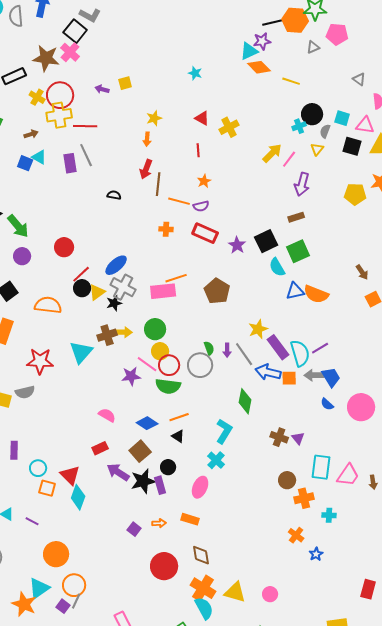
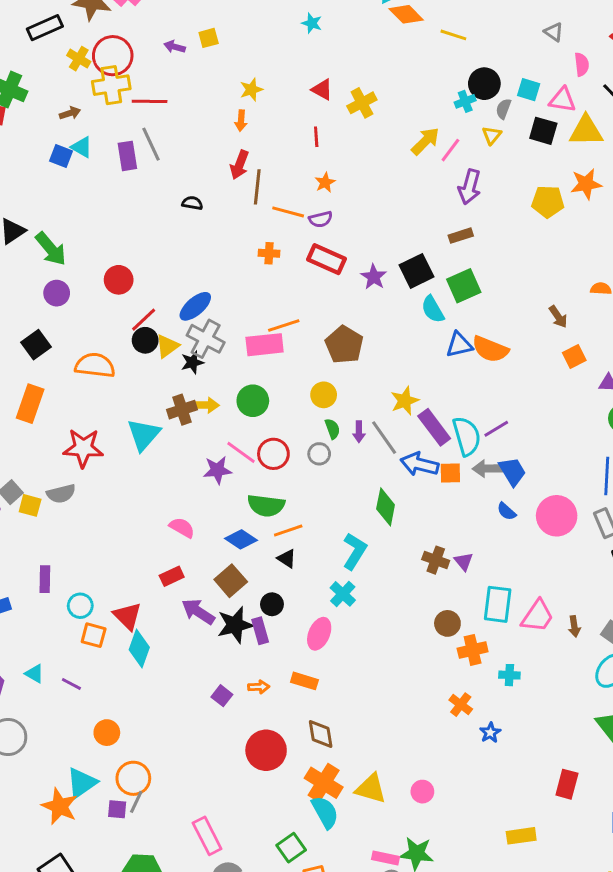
yellow circle: (160, 351) -> (324, 395), moved
gray circle: (200, 365) -> (319, 454), size x0.6
green semicircle: (168, 386) -> (266, 505), moved
orange circle: (56, 554) -> (107, 733), size x0.7
purple square: (63, 606) -> (117, 809), turned -32

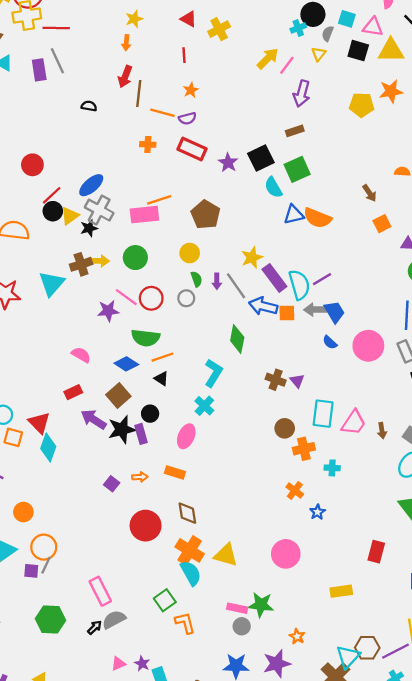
pink circle: (422, 792) -> (286, 554), moved, size x1.6

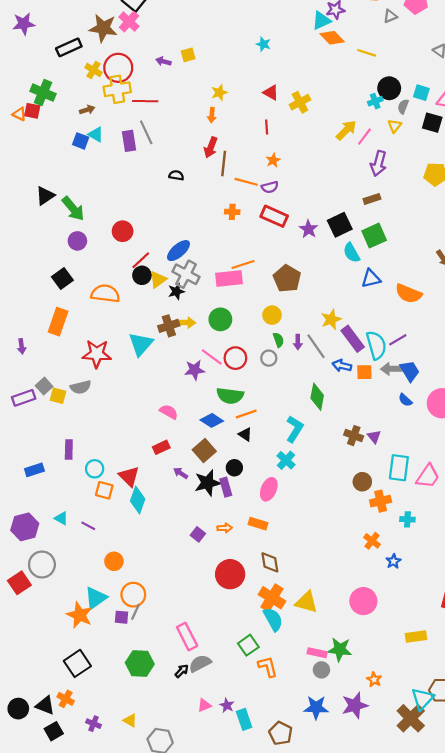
orange semicircle: (317, 218) -> (409, 294), moved
blue arrow: (263, 306) -> (342, 366), size x0.7
purple arrow: (94, 419) -> (181, 473), size x0.6

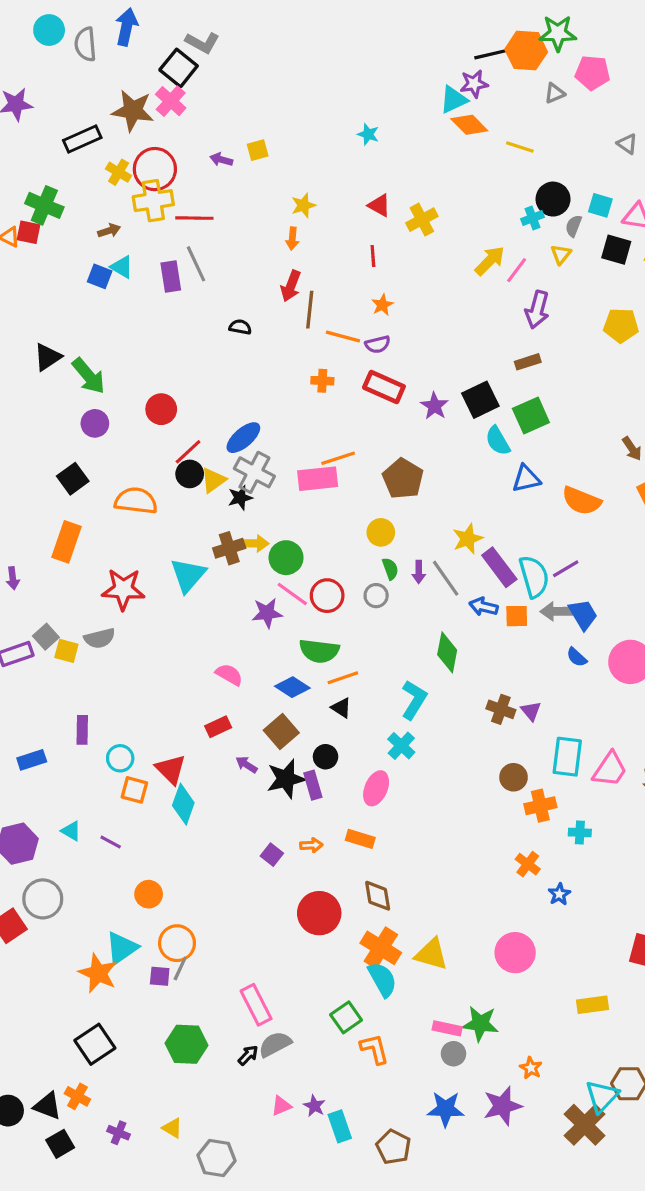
green circle: (220, 319) -> (286, 558), moved

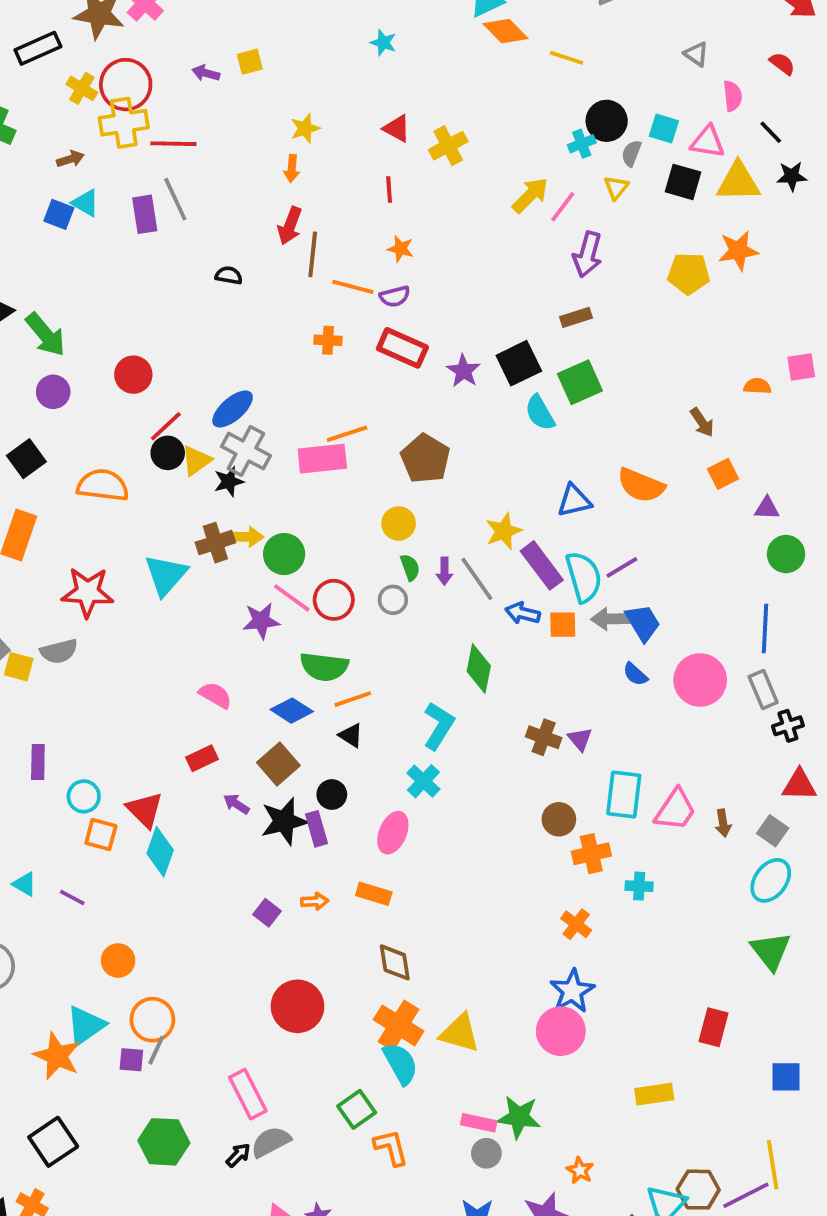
orange star: (382, 305) -> (401, 249), turned -30
blue triangle: (526, 479) -> (574, 501), moved
blue star: (559, 894) -> (572, 991), moved, size x1.6
red circle: (319, 913) -> (297, 1006), moved

